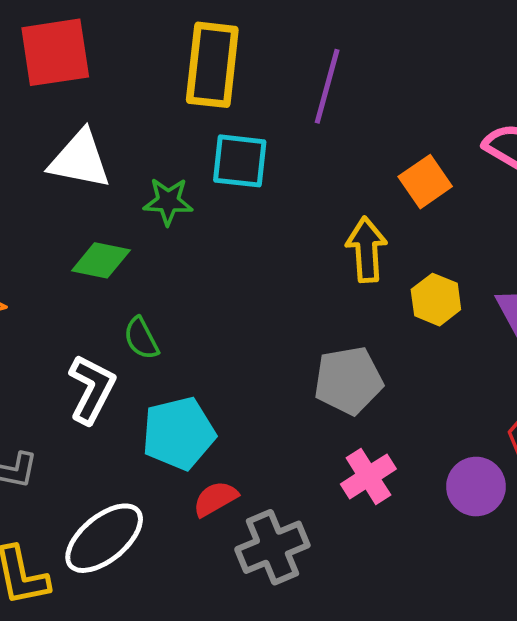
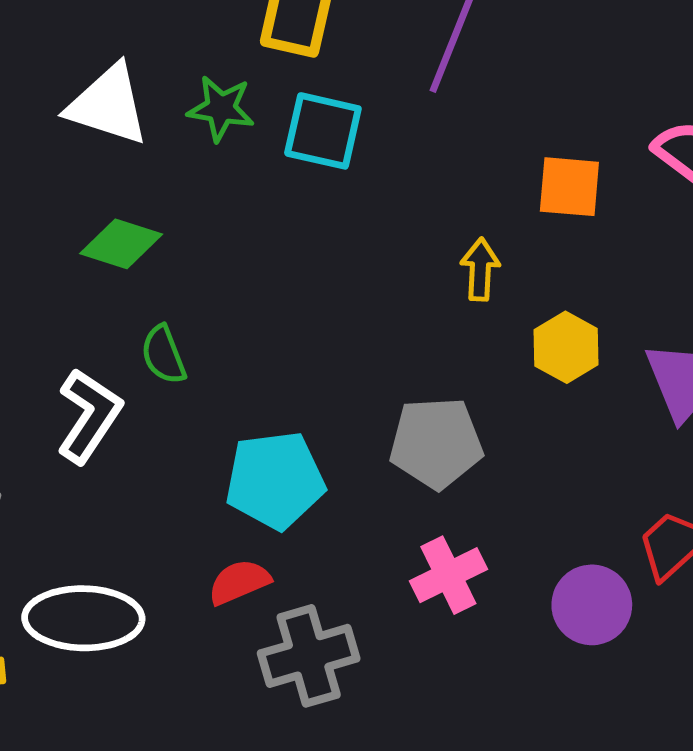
orange square: (425, 182) -> (569, 187), turned 33
green star: (168, 201) -> (221, 108), moved
yellow arrow: (367, 250) -> (480, 269), size x0.7
cyan pentagon: (179, 433) -> (275, 480), moved
white ellipse: (104, 538) -> (83, 618), turned 34

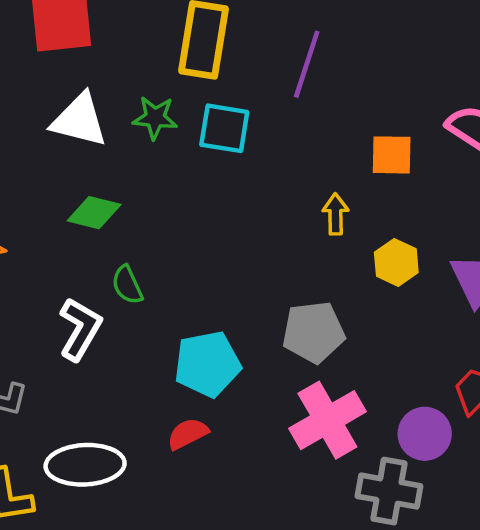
pink cross: (448, 575) -> (327, 420), size x1.5
gray cross: (309, 656) -> (389, 491), moved, turned 30

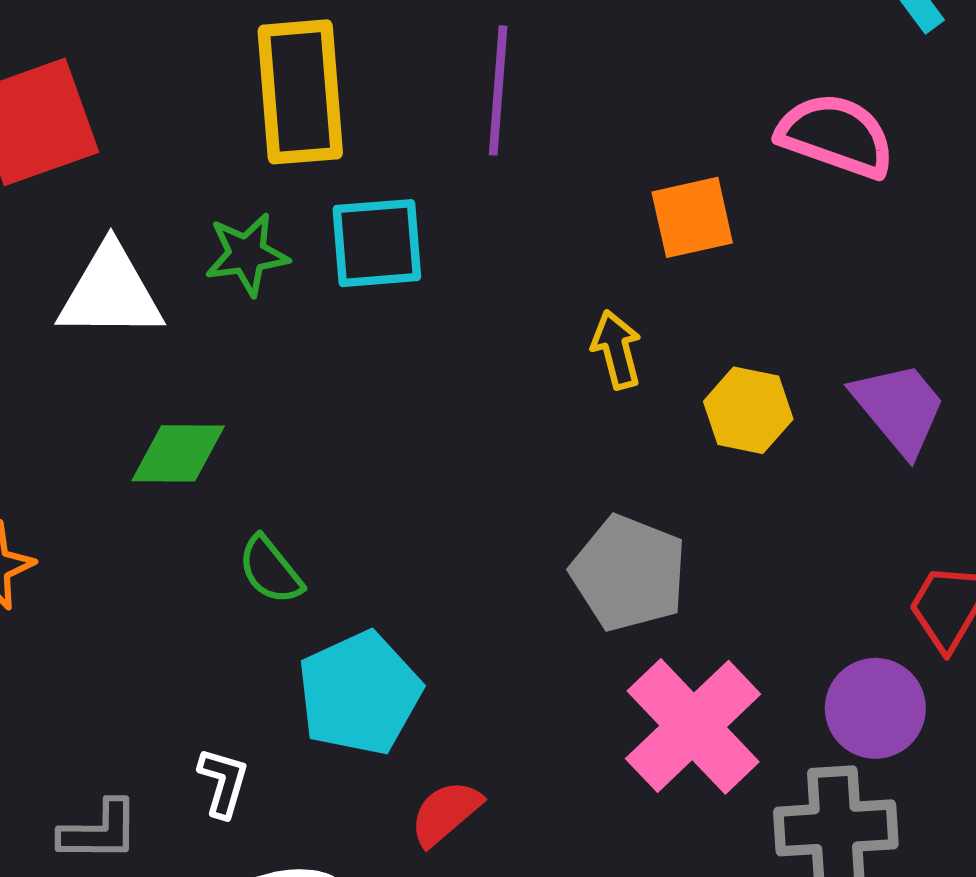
white L-shape: (80, 329) -> (223, 782), moved, size x0.6
gray pentagon: (313, 332) -> (629, 573), turned -30
cyan pentagon: (207, 364) -> (359, 693), moved

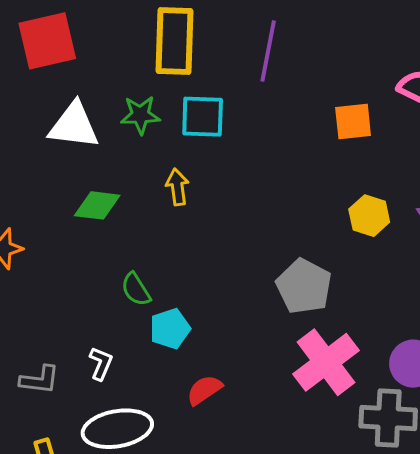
yellow arrow: (617, 349) -> (177, 187), moved
green semicircle: (270, 570) -> (136, 289), moved
cyan pentagon: (359, 693) -> (170, 329), size x0.7

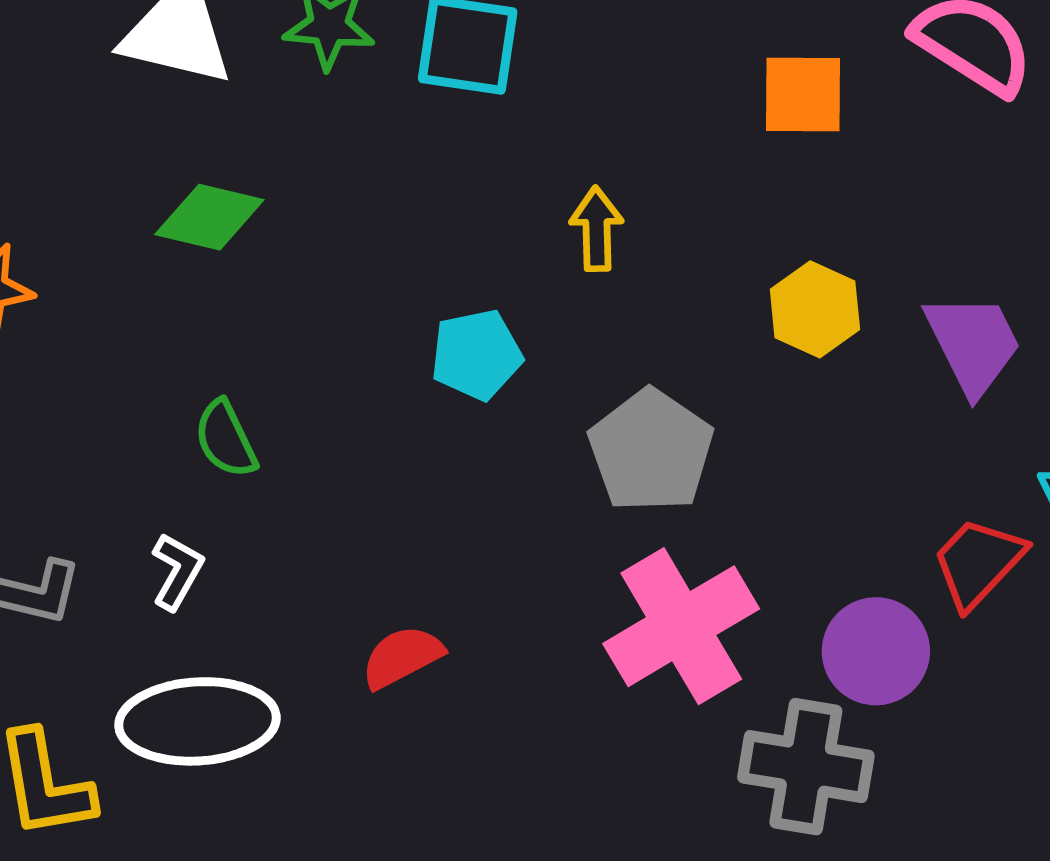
yellow arrow: (177, 187) -> (597, 229), moved
green semicircle: (136, 289) -> (226, 439), moved
cyan pentagon: (170, 329) -> (476, 355), moved

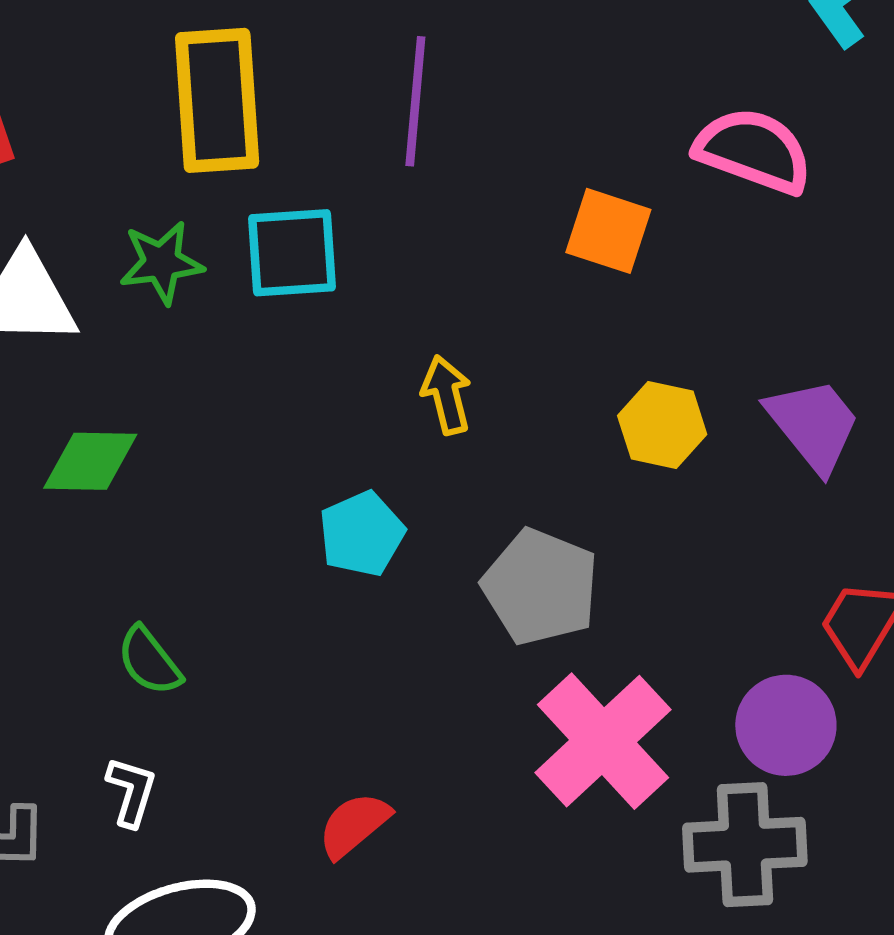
orange square: (803, 95) -> (608, 231), turned 30

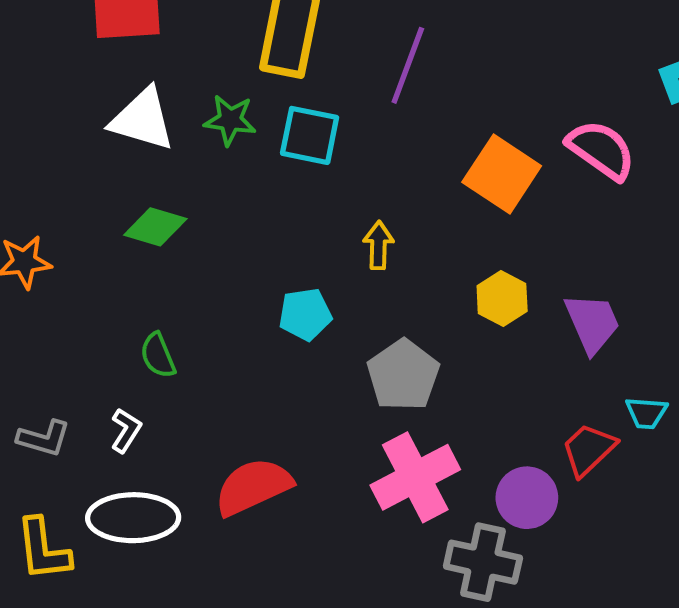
orange square: (608, 231) -> (502, 174), size x1.4
red semicircle: (354, 825) -> (253, 487), size x1.6

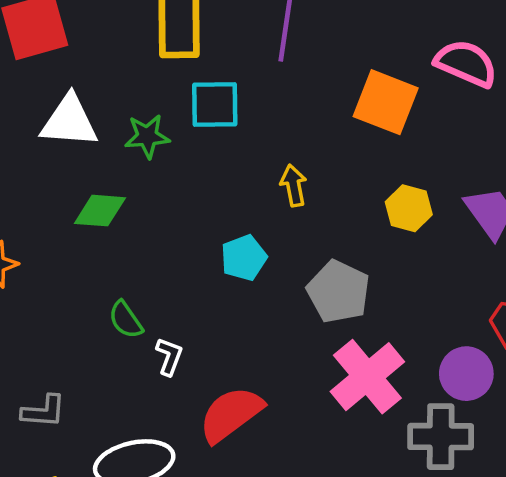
green star: (230, 120) -> (147, 136), moved
white L-shape: (126, 430) -> (169, 356), moved

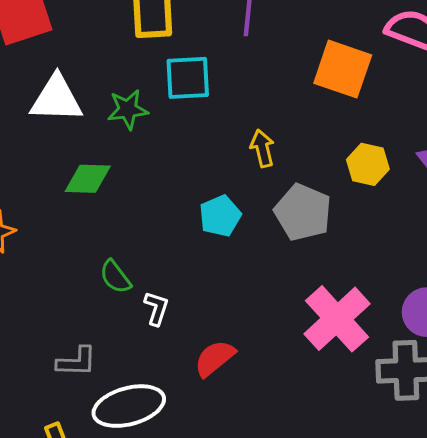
gray pentagon: (338, 292) -> (303, 212), moved
gray L-shape: (44, 411) -> (77, 362), moved
red semicircle: (231, 414) -> (215, 358), size x0.7

